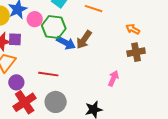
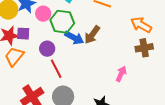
orange arrow: (133, 29) -> (141, 25), size x1.5
red line: (48, 74) -> (56, 69), turned 54
purple circle: (16, 82) -> (47, 49), moved

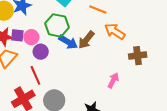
pink circle: (43, 14) -> (31, 37), moved
orange arrow: (141, 25) -> (115, 31), moved
red line: (56, 69) -> (35, 75), moved

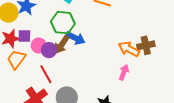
orange arrow: (115, 31) -> (129, 49), moved
pink circle: (31, 37) -> (39, 45), moved
brown arrow: (86, 40) -> (62, 45), moved

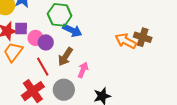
brown arrow: (62, 45) -> (65, 57), moved
brown cross: (146, 45) -> (143, 37), turned 30
pink arrow: (124, 72) -> (83, 70), moved

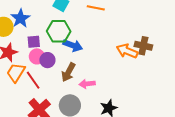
purple square: (21, 29) -> (34, 42), moved
red line: (43, 67) -> (33, 80), moved
pink arrow: (83, 70) -> (87, 84), turned -112

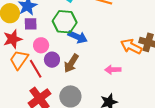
purple square: (34, 42) -> (31, 24), moved
purple circle: (47, 60) -> (52, 60), moved
pink arrow: (87, 84) -> (113, 70), moved

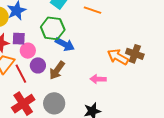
purple square: (31, 24) -> (19, 39), moved

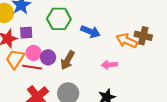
blue arrow: (65, 44) -> (90, 32), moved
pink circle: (28, 51) -> (33, 53), moved
red line: (21, 74) -> (32, 67), turned -48

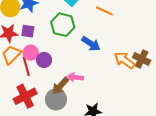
brown arrow: (67, 60) -> (60, 86), moved
pink arrow: (109, 65) -> (75, 77), moved
red line: (32, 67) -> (26, 66), turned 54

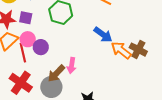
blue arrow: (91, 44) -> (103, 35), moved
pink arrow: (75, 77) -> (72, 66), turned -91
red cross: (25, 96) -> (21, 83), turned -30

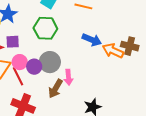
gray circle: (51, 87) -> (50, 62), moved

